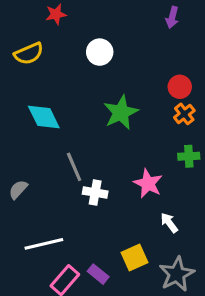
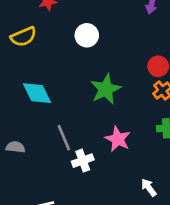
pink star: (148, 183) -> (118, 139), moved
gray semicircle: (18, 189) -> (15, 147), moved, turned 54
white cross: (95, 193) -> (83, 161), turned -30

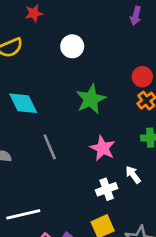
white cross: (83, 161) -> (107, 189), moved
white arrow: (149, 187) -> (133, 175), moved

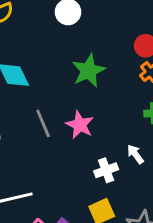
pink star: (103, 148) -> (80, 125), moved

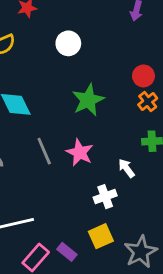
white arrow: (135, 154) -> (126, 168), moved

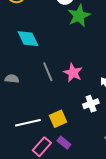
green star: (88, 100) -> (79, 16), moved
yellow square: (101, 236) -> (58, 119), moved

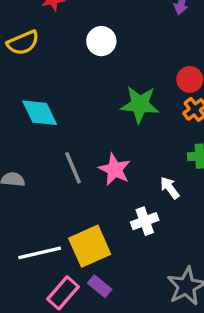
green star: (79, 16) -> (140, 104), moved, turned 30
yellow square: (58, 119) -> (90, 246), size x1.4

